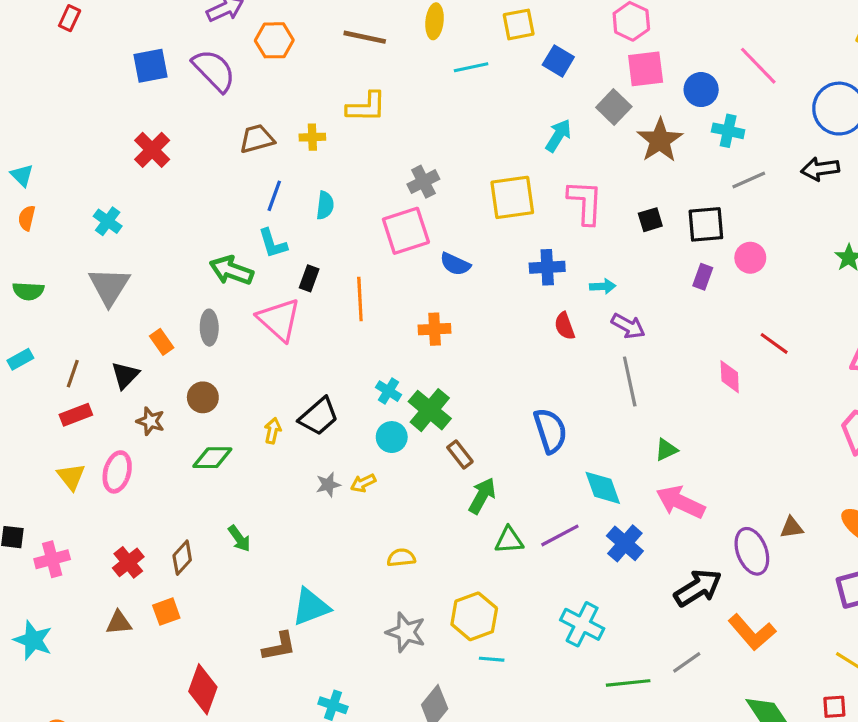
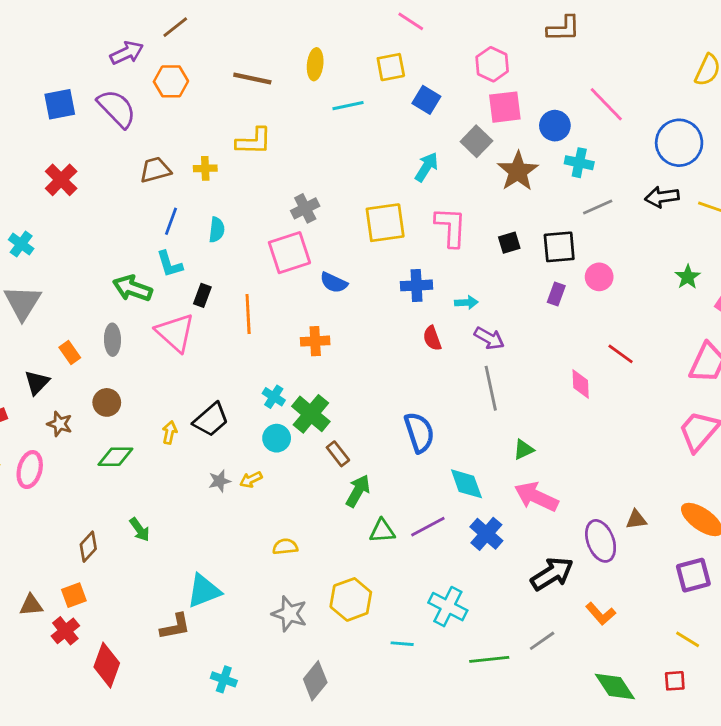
red cross: (128, 562) -> (65, 631), moved
orange L-shape: (752, 632) -> (601, 614), size x0.7
cyan line: (492, 659) -> (402, 644), moved

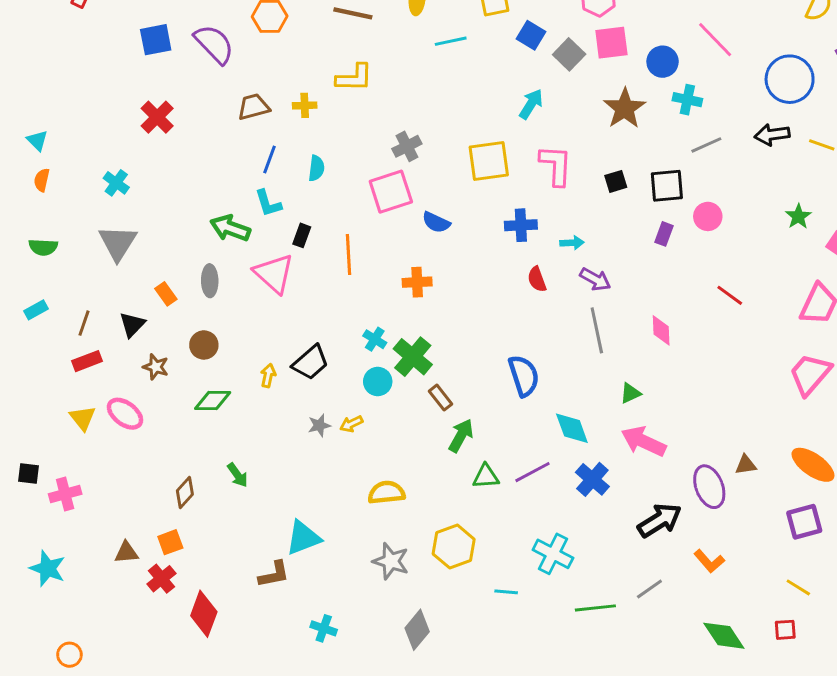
gray square: (476, 141) -> (569, 54), moved
pink diamond: (581, 384) -> (661, 330), moved
pink ellipse: (30, 470) -> (125, 414), turned -68
yellow semicircle: (285, 547) -> (386, 493), size x1.4

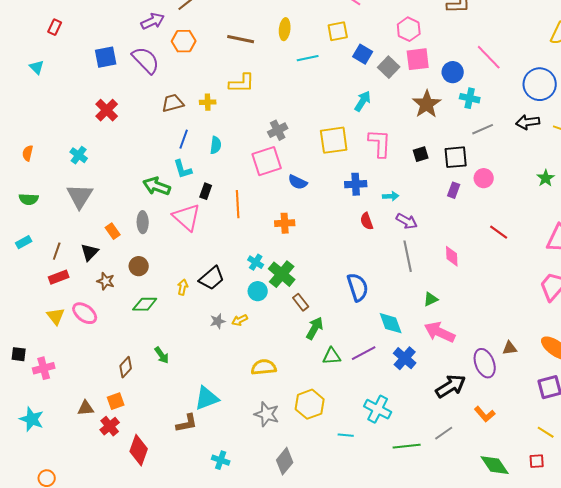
cyan triangle: (37, 140) -> (37, 67), moved

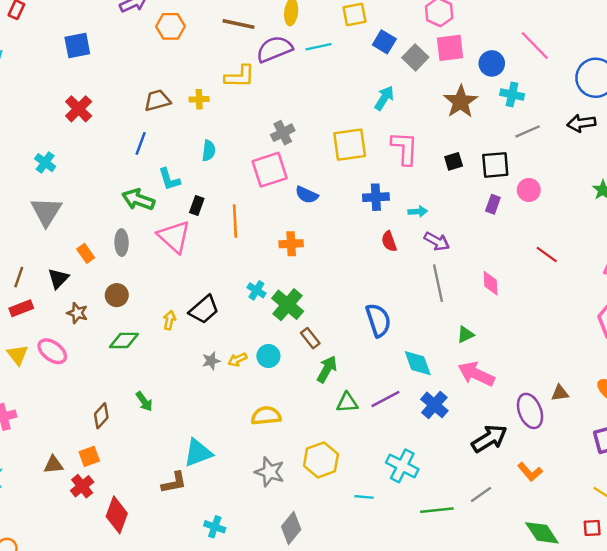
purple semicircle: (146, 60) -> (274, 49), moved, turned -68
blue line: (184, 139) -> (141, 143), moved
cyan circle: (258, 291) -> (268, 356), moved

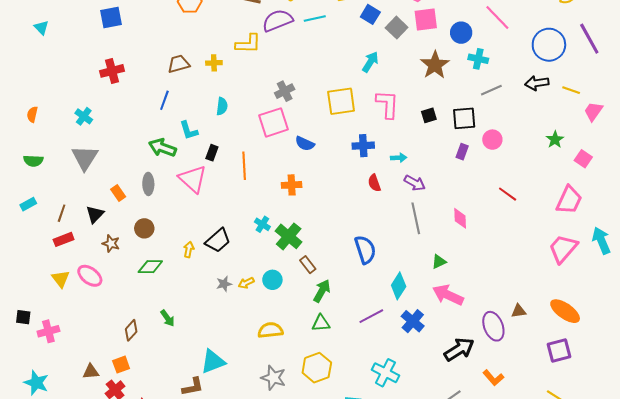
red cross: (79, 109) -> (112, 71), turned 30
cyan diamond: (418, 363) -> (399, 286), turned 52
green triangle: (347, 403) -> (321, 323), moved

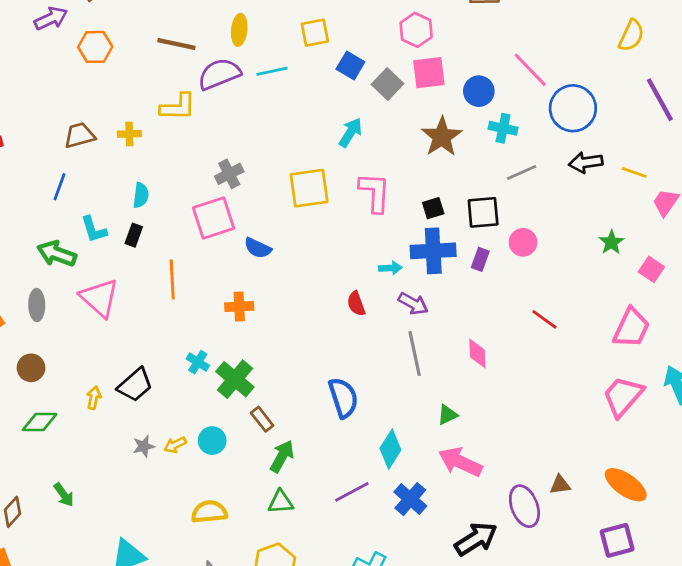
blue circle: (549, 45) -> (573, 108), moved
blue cross: (363, 146) -> (433, 251), moved, size x1.4
black rectangle: (212, 153) -> (134, 235), moved

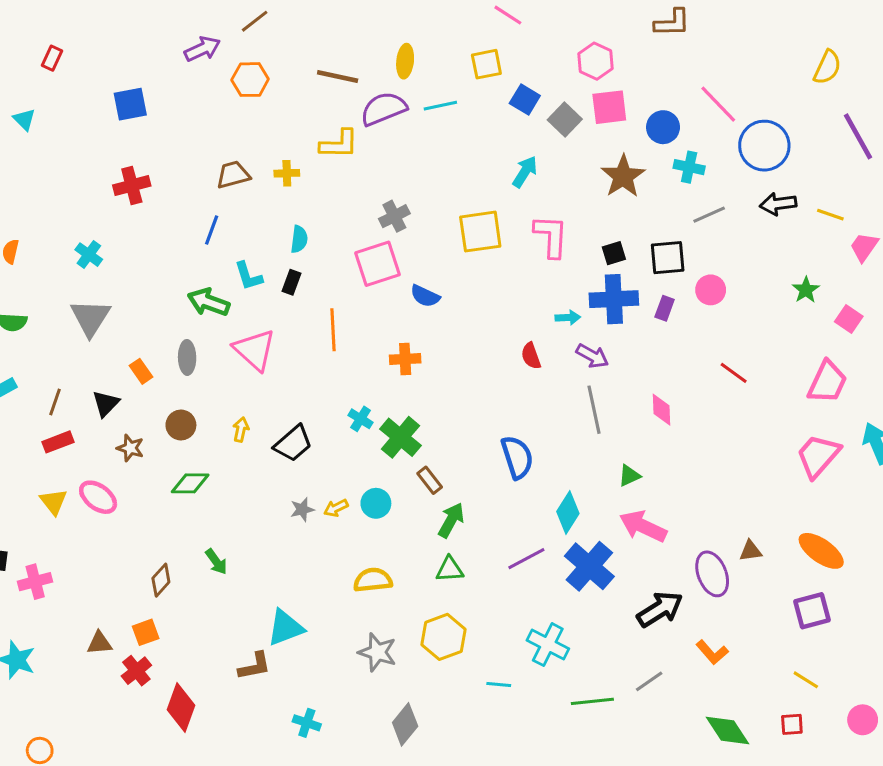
yellow arrow: (94, 398) -> (241, 430), moved
blue cross: (410, 499) -> (589, 566), size x1.4

